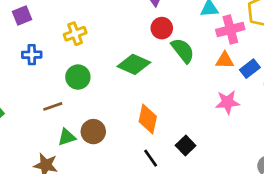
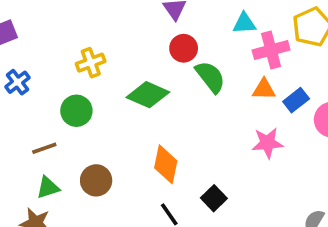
yellow cross: (75, 34) -> (91, 63), moved
blue cross: (32, 55) -> (18, 82), turned -36
green triangle: (67, 137) -> (48, 188), moved

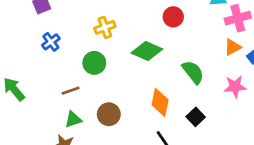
green semicircle: (210, 77) -> (193, 72), moved
orange triangle: (264, 89) -> (232, 47), turned -30
black square: (214, 198) -> (196, 117), moved

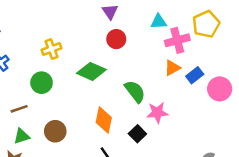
pink star: (235, 87) -> (157, 113), moved

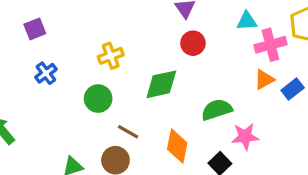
green diamond: (91, 71) -> (161, 84), turned -36
green semicircle: (135, 91) -> (217, 110), turned -70
brown line: (19, 109) -> (128, 132), moved, turned 49

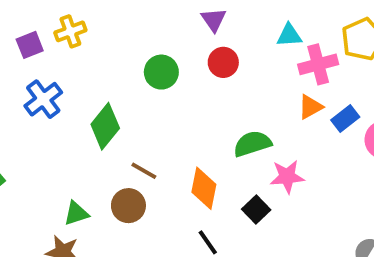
yellow cross: (111, 56) -> (70, 31), moved
blue cross: (46, 73) -> (43, 99), size x1.4
green diamond: (161, 84) -> (105, 126), moved, turned -39
green circle: (98, 99) -> (161, 72), moved

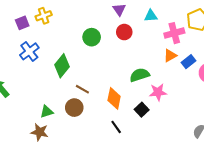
cyan triangle: (289, 35) -> (151, 16), moved

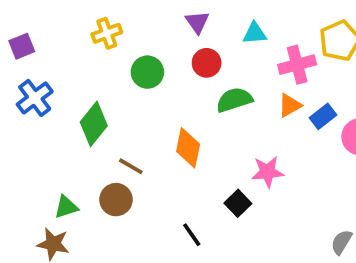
yellow cross: (44, 16) -> (107, 33), moved
green semicircle: (140, 75) -> (234, 100), moved
orange diamond: (114, 98) -> (188, 148), moved

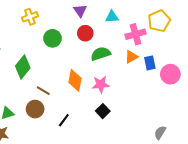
blue rectangle: (323, 116) -> (150, 63), turned -64
pink star: (268, 172) -> (101, 84), moved
black line: (192, 235) -> (64, 120), moved, turned 72

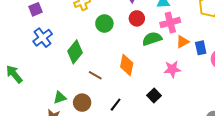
pink cross: (135, 34) -> (170, 22), moved
pink star: (101, 84) -> (172, 69), moved
brown circle: (35, 109) -> (82, 103), moved

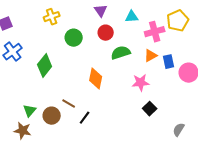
pink cross: (170, 22) -> (155, 32), moved
brown line: (95, 75) -> (69, 104), moved
black square: (154, 95) -> (150, 109), moved
green triangle: (60, 97) -> (30, 111), turned -32

